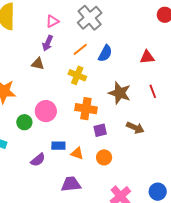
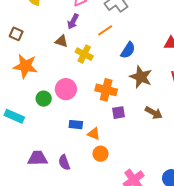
blue semicircle: (105, 53) -> (128, 50), moved
yellow cross: (77, 75) -> (84, 54), moved
orange circle: (104, 157) -> (101, 154), moved
purple semicircle: (38, 160) -> (64, 162), moved, turned 105
purple trapezoid: (71, 184) -> (38, 158), moved

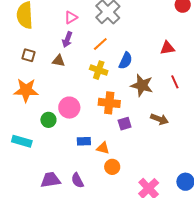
brown square: (16, 34) -> (28, 55), moved
yellow cross: (84, 54) -> (99, 70), moved

